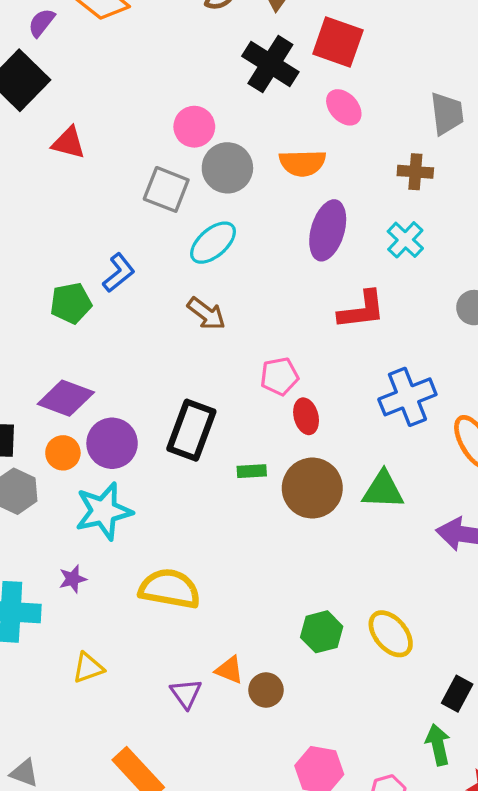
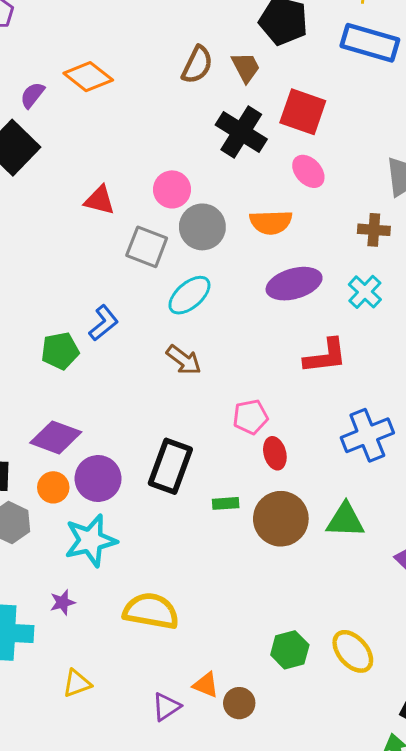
red triangle: (69, 143) -> (100, 200), moved
purple ellipse: (328, 230) -> (294, 284), turned 58
purple triangle: (186, 694) -> (166, 707), turned 32

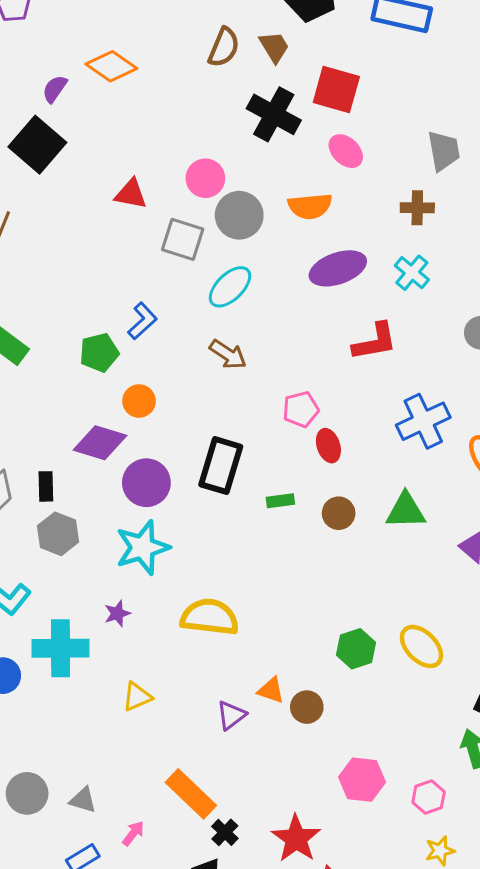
orange circle: (53, 487) -> (139, 401), moved
brown circle: (281, 519) -> (339, 513), size x0.6

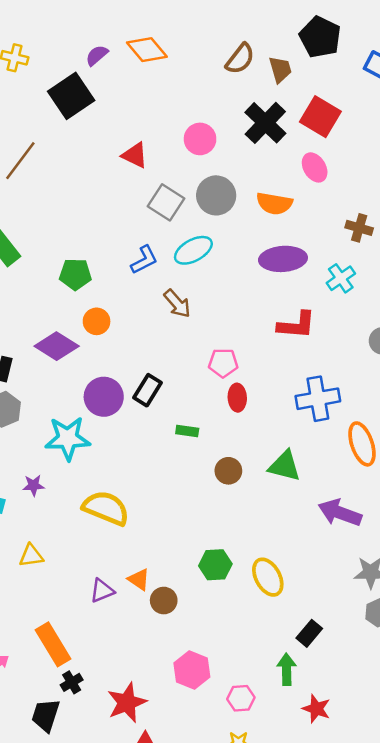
pink circle: (205, 178) -> (200, 139), moved
blue L-shape: (143, 321) -> (144, 260), moved
black rectangle: (221, 466) -> (147, 390), size x0.7
purple circle: (146, 483) -> (104, 397), moved
brown circle: (339, 513) -> (228, 471), moved

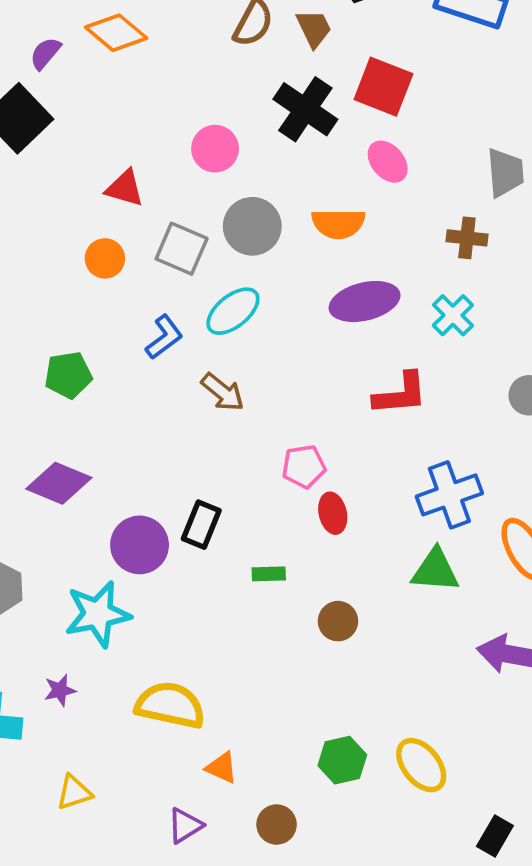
orange circle: (97, 321) -> (105, 258), moved
green triangle: (285, 466) -> (435, 570), moved
orange triangle: (139, 579) -> (222, 768), moved

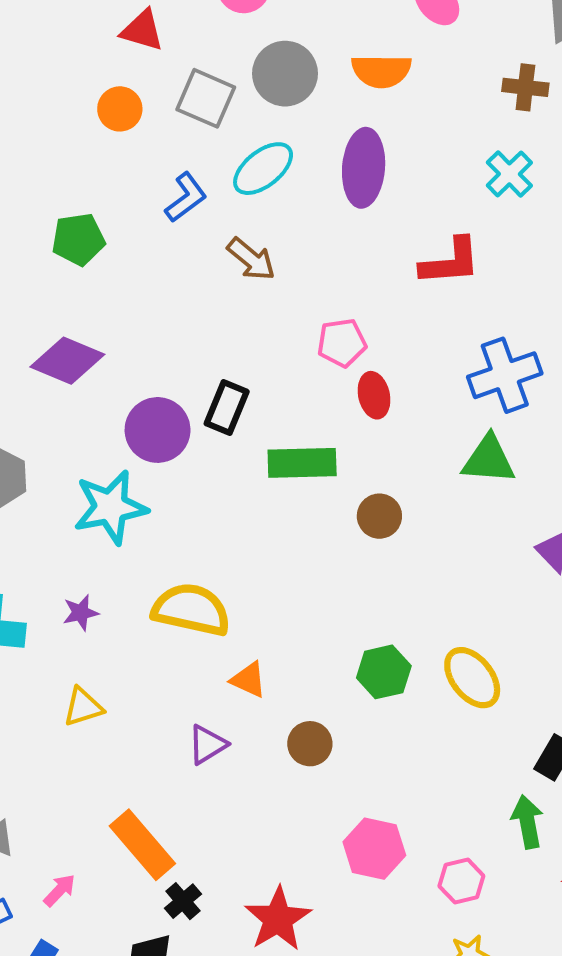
purple ellipse: (365, 302) -> (364, 168), moved, turned -72
green rectangle: (269, 574) -> (302, 463), size x1.8
purple star: (60, 690) -> (81, 613), moved

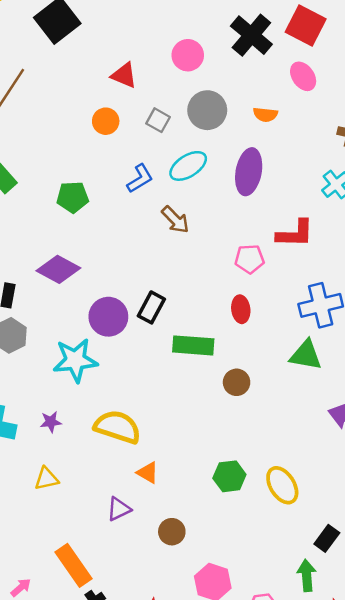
orange semicircle: (381, 71) -> (265, 115), size x0.7
gray square: (206, 98) -> (158, 120), size x0.7
pink pentagon: (342, 343) -> (250, 259), moved
brown circle: (310, 744) -> (172, 532), moved

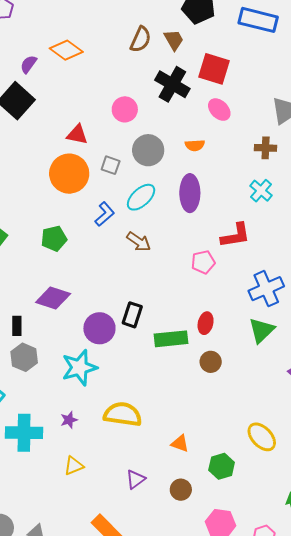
orange circle: (106, 121) -> (69, 174), size x1.8
red ellipse: (241, 309) -> (206, 323), moved, turned 30
green triangle: (306, 355) -> (262, 330), turned -44
orange triangle: (148, 473) -> (180, 443), moved
green hexagon: (229, 476) -> (222, 466), moved

